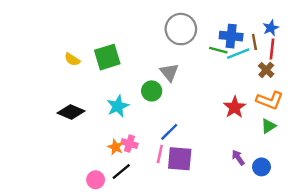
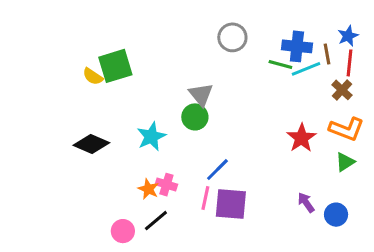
gray circle: (181, 29) -> (232, 37), size x0.7
green square: (107, 57) -> (115, 66), moved
gray triangle: (169, 72) -> (201, 94), moved

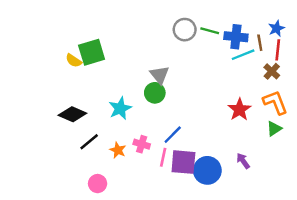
green line: (280, 64) -> (210, 31), moved
orange L-shape: (347, 129) -> (275, 102), turned -132
pink cross: (166, 185) -> (142, 144), moved
blue circle: (336, 215) -> (207, 170), moved, size x1.5
black line: (156, 221) -> (89, 142), moved

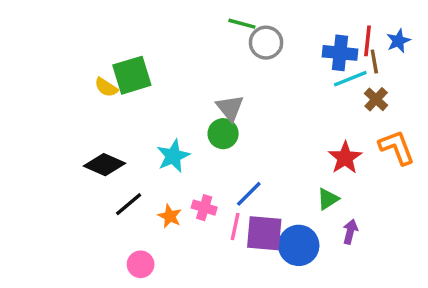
green line: (210, 31) -> (242, 24), moved
red line: (278, 50) -> (367, 41), moved
brown cross: (272, 71) -> (376, 99), moved
green triangle: (274, 129) -> (328, 199), moved
purple arrow: (243, 161) -> (350, 232), turned 49

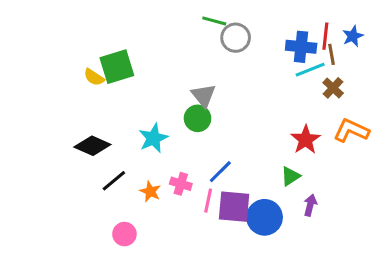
orange L-shape: (397, 147) -> (351, 131), turned -44

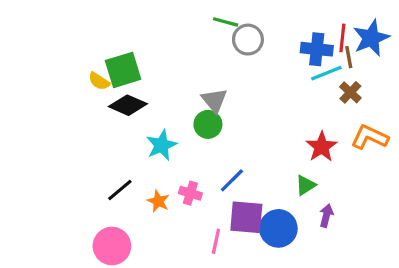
blue star: (353, 36) -> (371, 38), size x1.6
black diamond: (92, 146) -> (128, 105), moved
pink line: (208, 201) -> (216, 241), moved
pink circle: (124, 234) -> (112, 246), moved, size x1.5

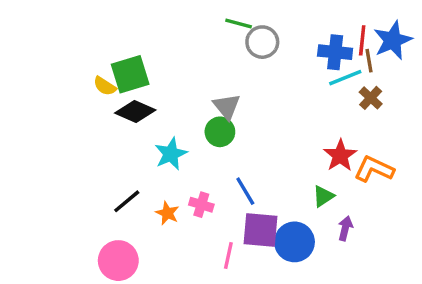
orange L-shape: (370, 137) -> (374, 169), moved
blue line: (232, 180) -> (245, 191), turned -76

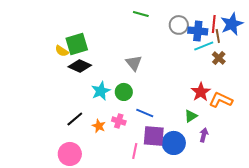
gray circle: (262, 42) -> (179, 25), moved
green circle: (220, 132) -> (124, 92), moved
blue line: (245, 191) -> (145, 113), turned -36

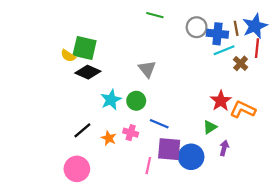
red line: (214, 24) -> (257, 48), moved
brown line: (218, 36) -> (236, 28), moved
green square: (77, 44) -> (85, 48), turned 30

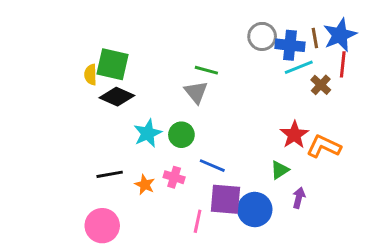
green line: (155, 15) -> (206, 70), moved
yellow semicircle: (68, 56) -> (91, 75), turned 56
black line: (82, 130) -> (110, 174), turned 30

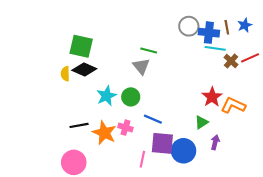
blue star: (340, 35) -> (245, 25), size x0.6
red line: (343, 64) -> (250, 58), moved, turned 60
cyan line: (299, 67) -> (215, 48), turned 30
yellow semicircle: (91, 75) -> (65, 74), moved
orange star: (145, 185) -> (104, 133), size x1.6

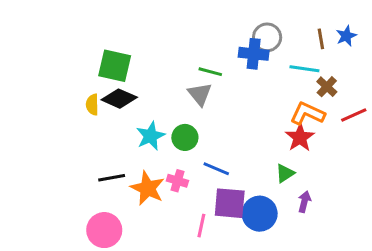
blue cross: (209, 33) -> (254, 54), moved
red line: (250, 58) -> (354, 115), moved
orange L-shape: (233, 105) -> (307, 114), moved

